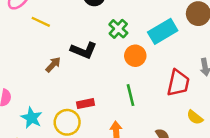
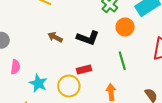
black L-shape: (84, 50) -> (88, 38), moved
brown arrow: (53, 65) -> (55, 37), turned -104

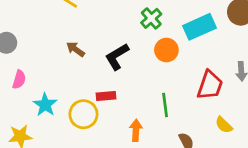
black L-shape: (88, 38) -> (117, 57), turned 120
green line: (122, 61) -> (165, 105), moved

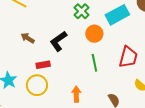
red rectangle: (106, 96) -> (43, 65), moved
green line: (165, 105) -> (94, 63), moved

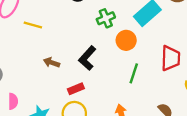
green cross: (82, 11) -> (106, 18), turned 35
green line: (94, 63) -> (134, 73), turned 42

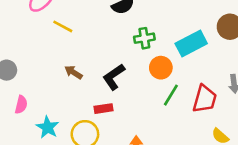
green line: (134, 73) -> (171, 95), moved
red rectangle: (76, 89) -> (104, 109), moved

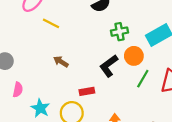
black L-shape: (114, 77) -> (109, 66), moved

